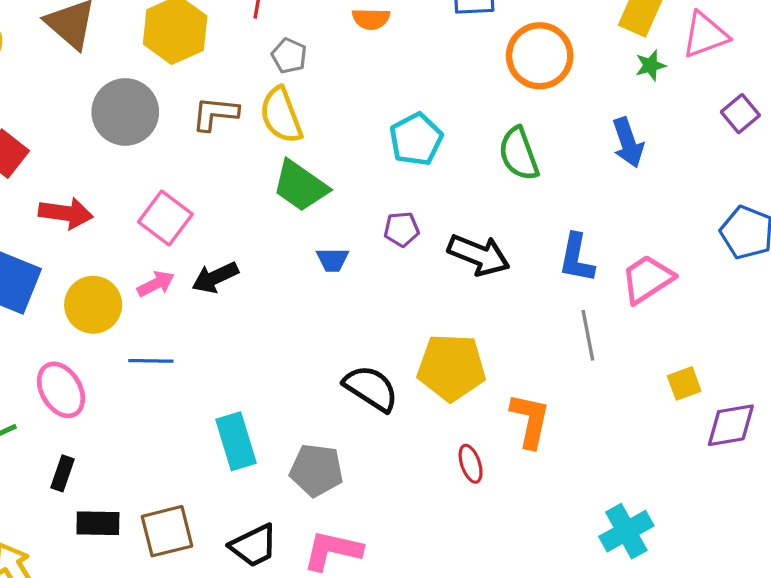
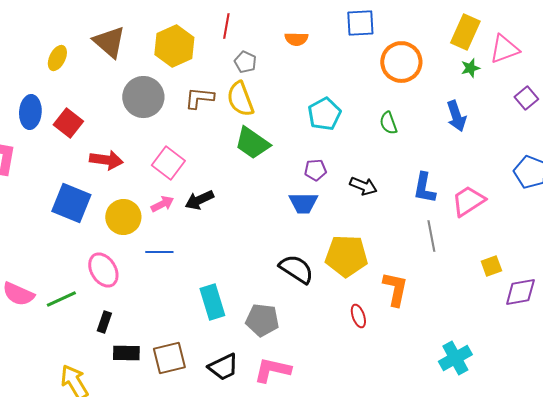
green semicircle: (519, 154) -> (388, 123), size x0.7
black arrow: (479, 255) -> (363, 186), size x0.7
blue trapezoid: (332, 260) -> (303, 203), moved, size x1.4

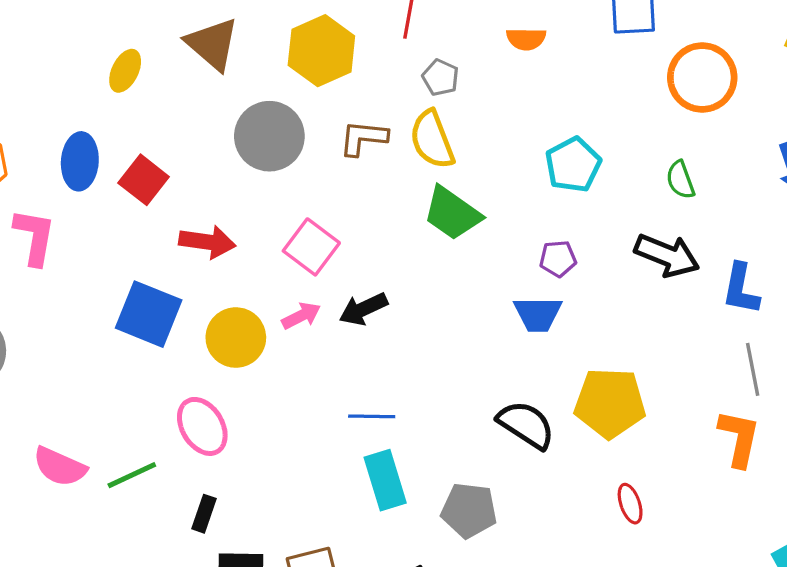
black arrow: (363, 186) -> (667, 255), moved, size x1.4
blue line: (159, 252) -> (372, 416), moved
orange L-shape: (395, 289) -> (739, 438), moved

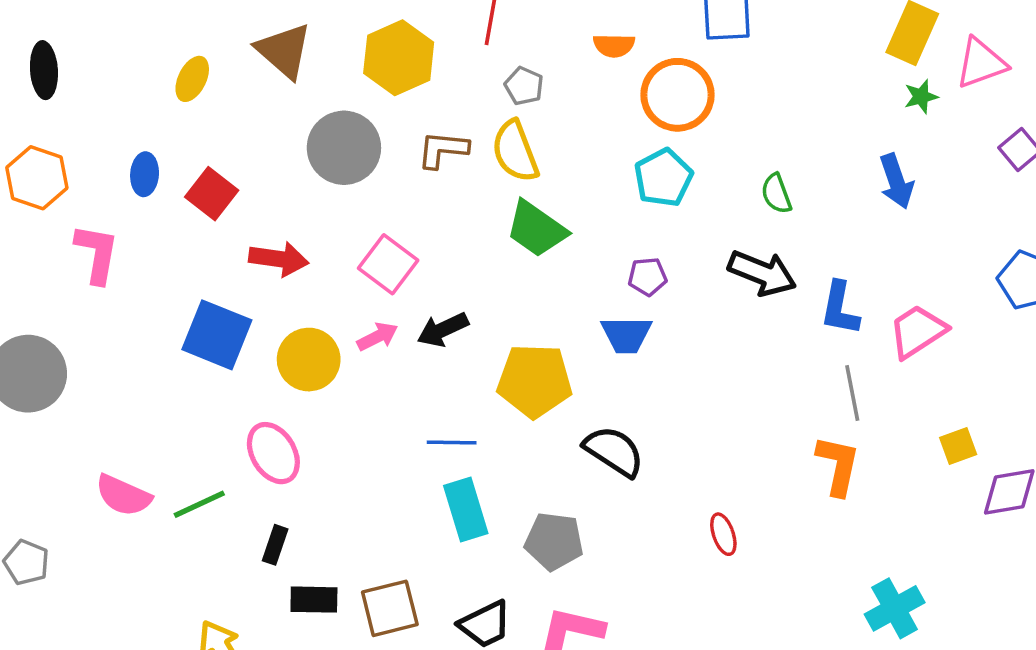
orange circle: (702, 77) -> (677, 95), moved
blue ellipse: (80, 161) -> (145, 174), size x0.7
yellow pentagon: (610, 403) -> (535, 381), moved

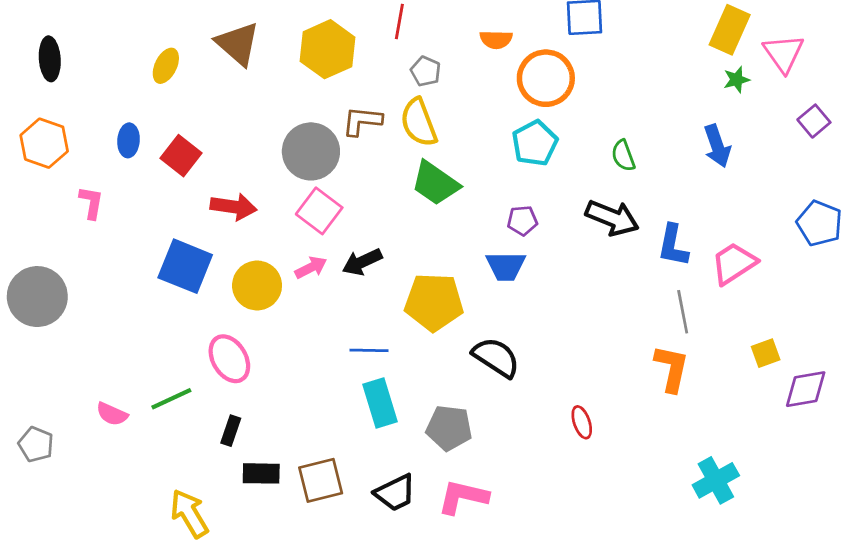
pink triangle: (981, 63) -> (784, 53), turned -45
gray circle: (344, 148) -> (311, 151), moved
pink L-shape: (97, 254) -> (91, 203), size x0.7
pink semicircle: (123, 495) -> (112, 414), moved, size x0.7

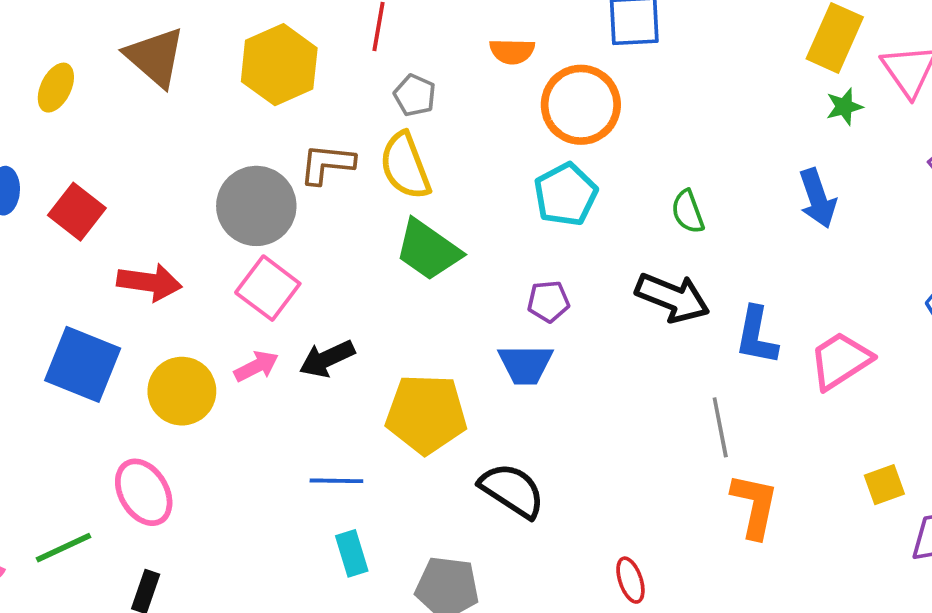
gray line: (683, 312) -> (720, 427), moved
cyan rectangle: (380, 403) -> (352, 553), size x0.7

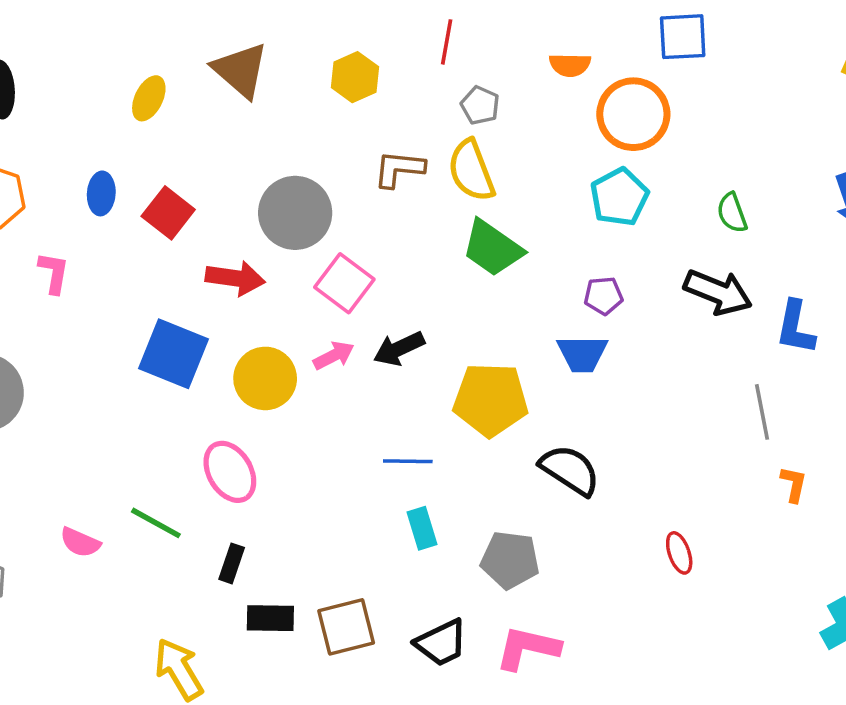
yellow hexagon: (279, 65) -> (355, 77), size x0.7
gray circle: (256, 206) -> (295, 213), moved
orange L-shape: (755, 506) -> (794, 484), size x0.6
green line: (64, 548) -> (156, 523), turned 54

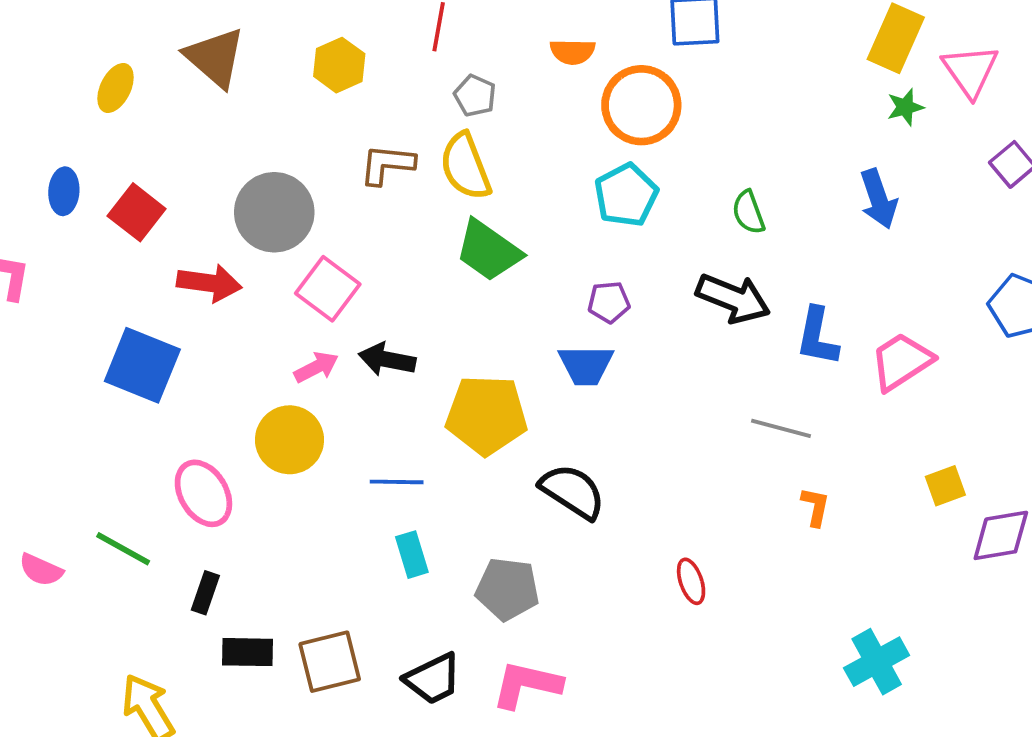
black arrow: (399, 349) -> (387, 360), turned 36
yellow circle: (265, 378) -> (290, 440), moved
gray line: (762, 412) -> (781, 428), turned -64

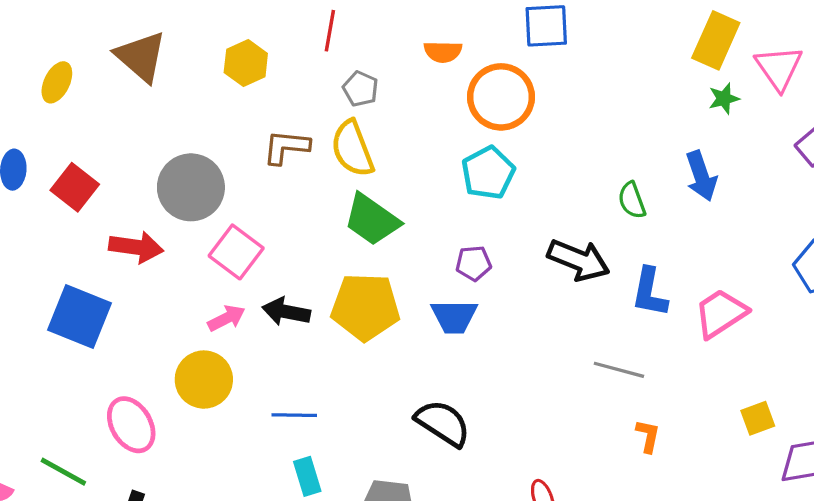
green semicircle: (748, 212) -> (632, 200), moved
yellow pentagon: (486, 415) -> (365, 307), moved

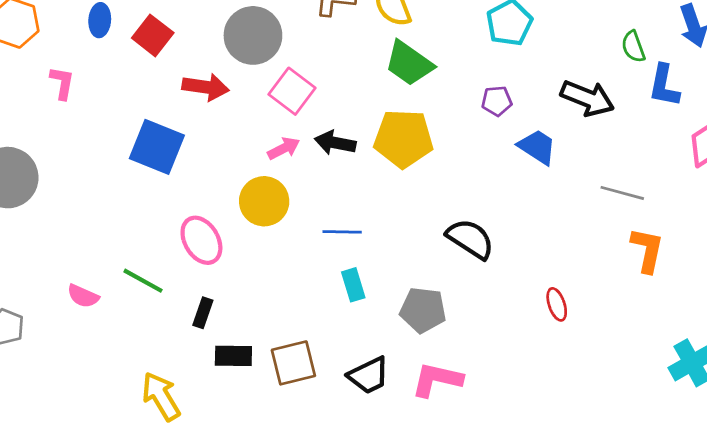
blue L-shape: (650, 292) -> (664, 86), moved
blue trapezoid: (454, 317) -> (537, 147), moved, turned -147
orange L-shape: (648, 436) -> (647, 250), size x1.6

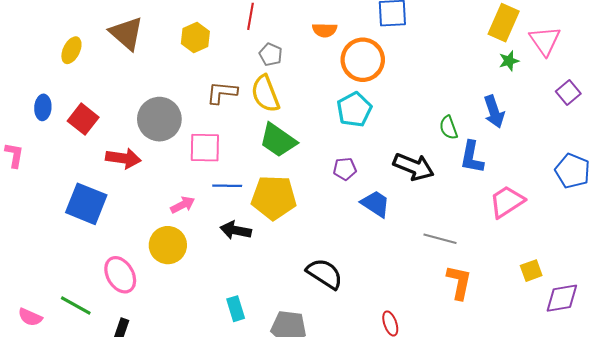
pink square: (292, 91) -> (205, 148), moved, turned -36
black arrow: (335, 143) -> (236, 230), moved
blue line: (342, 232) -> (227, 186), moved

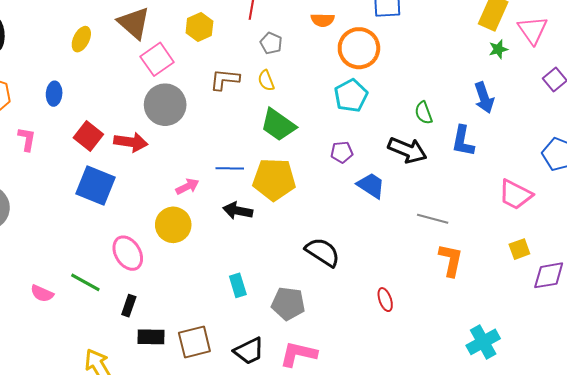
yellow semicircle: (265, 94) -> (266, 80), size x0.6
red square: (83, 119) -> (88, 136), moved
green semicircle: (449, 128) -> (424, 113), moved
pink square: (205, 148) -> (157, 59), moved, turned -36
pink trapezoid: (507, 202) -> (515, 195), moved, turned -120

